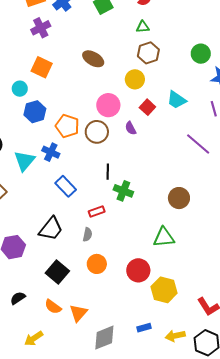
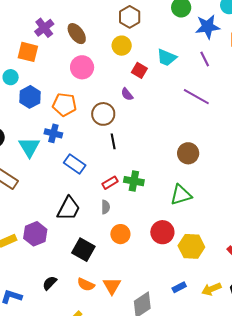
purple cross: (41, 28) -> (44, 28), moved
brown ellipse: (93, 59) -> (77, 34), turned 35
pink circle: (108, 105) -> (82, 67), moved
brown circle: (97, 132) -> (103, 114), moved
green cross: (123, 191) -> (134, 181), moved

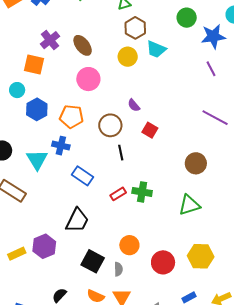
cyan trapezoid: (167, 58) -> (156, 49), moved
red square: (139, 70) -> (150, 130), moved
purple line: (196, 97) -> (215, 118), moved
gray semicircle: (106, 207) -> (118, 269), moved
red circle: (162, 232) -> (163, 262), moved

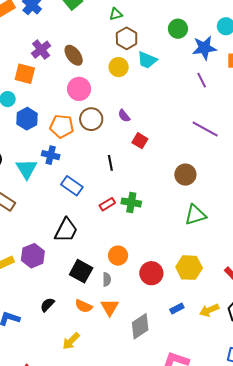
brown circle: (110, 125) -> (91, 119), moved
green triangle: (189, 205) -> (195, 215), moved

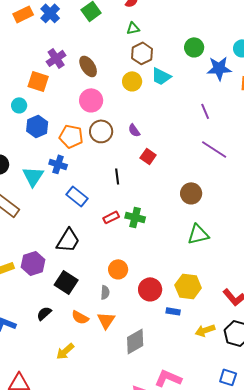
purple line: (202, 80) -> (205, 111), moved
black square: (81, 271) -> (66, 282), moved
blue rectangle: (177, 308) -> (173, 311), moved, turned 32

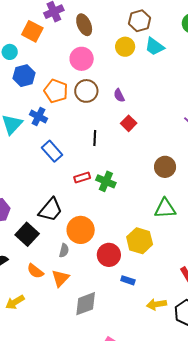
black trapezoid: (68, 240) -> (50, 210), moved
orange circle: (118, 269) -> (81, 230), size x1.4
yellow hexagon: (188, 286) -> (140, 241), moved

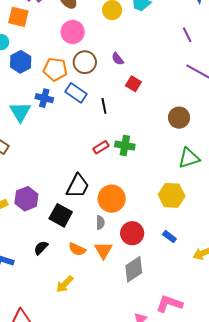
blue rectangle: (52, 151) -> (76, 93), moved
red circle: (109, 255) -> (132, 233), moved
blue rectangle: (128, 280) -> (169, 237), turned 32

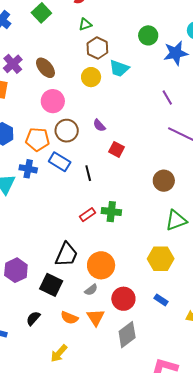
gray semicircle: (100, 222) -> (91, 290), turned 56

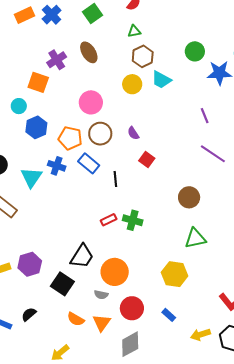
brown ellipse: (45, 68) -> (89, 52), moved
gray semicircle: (91, 290) -> (101, 295), turned 40
black semicircle: (33, 318) -> (29, 314), moved

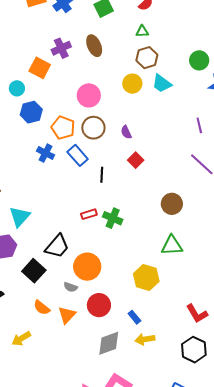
cyan triangle: (31, 177) -> (20, 217), moved
yellow arrow: (200, 335) -> (145, 339), moved
gray diamond: (130, 344) -> (109, 343), moved

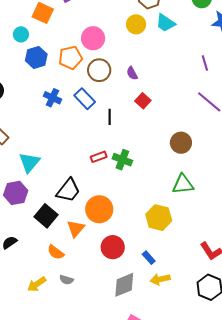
orange pentagon: (63, 128) -> (71, 58), moved, turned -30
gray semicircle: (71, 287) -> (66, 280), moved
orange triangle: (67, 315) -> (76, 229), moved

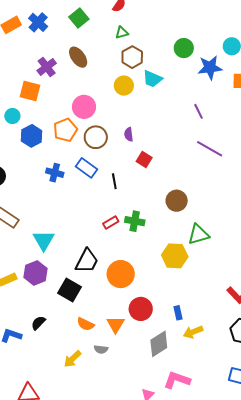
purple semicircle: (132, 73) -> (129, 134), turned 32
brown circle: (181, 143) -> (177, 201), moved
yellow hexagon: (159, 218) -> (175, 256), moved
orange triangle: (76, 229) -> (116, 324), moved
blue rectangle: (149, 258) -> (178, 313), turned 40

